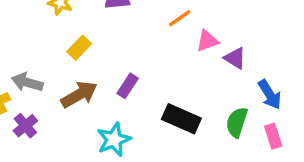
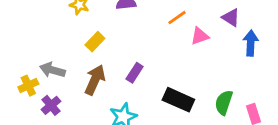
purple triangle: (235, 58) -> (231, 18), moved
brown arrow: (79, 94) -> (95, 80), turned -36
blue arrow: (270, 94) -> (251, 43), moved, turned -145

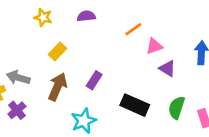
purple triangle: (231, 18) -> (167, 68), moved

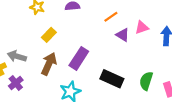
pink triangle: (154, 46) -> (142, 27), moved
purple triangle: (167, 68) -> (123, 35), moved
purple rectangle: (94, 80) -> (79, 58), size x1.5

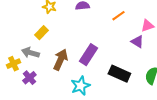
yellow rectangle: (49, 35) -> (41, 33), moved
purple triangle: (123, 35) -> (137, 42), moved

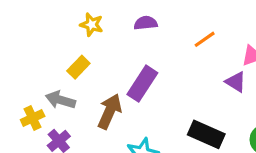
purple rectangle: (88, 55) -> (142, 84), moved

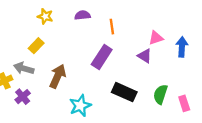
orange line: (205, 39) -> (112, 27), moved, turned -63
purple rectangle: (142, 84) -> (102, 57), moved

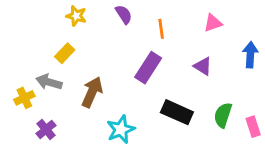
purple semicircle: (82, 15) -> (124, 14), turned 63
pink triangle: (156, 38) -> (213, 23), moved
purple cross: (23, 97) -> (46, 129), moved

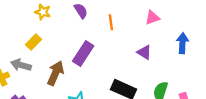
purple rectangle: (148, 68) -> (83, 53), moved

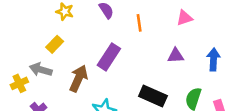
blue arrow: (182, 43) -> (213, 59), moved
purple triangle: (144, 52) -> (176, 56), turned -35

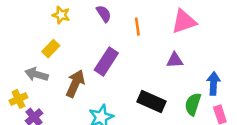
pink triangle: (184, 18) -> (184, 21), size x1.5
blue arrow: (213, 59) -> (214, 83), moved
yellow cross: (19, 83) -> (18, 99), moved

